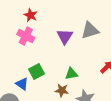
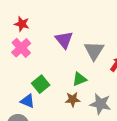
gray triangle: (90, 30) -> (94, 51), moved, turned -30
pink cross: (26, 36) -> (21, 48), turned 30

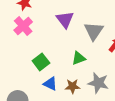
brown star: (73, 99) -> (72, 86), moved
blue triangle: (28, 101) -> (50, 84), moved

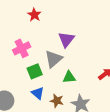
pink cross: (23, 26) -> (22, 48), moved
gray triangle: (94, 31) -> (53, 59), moved

